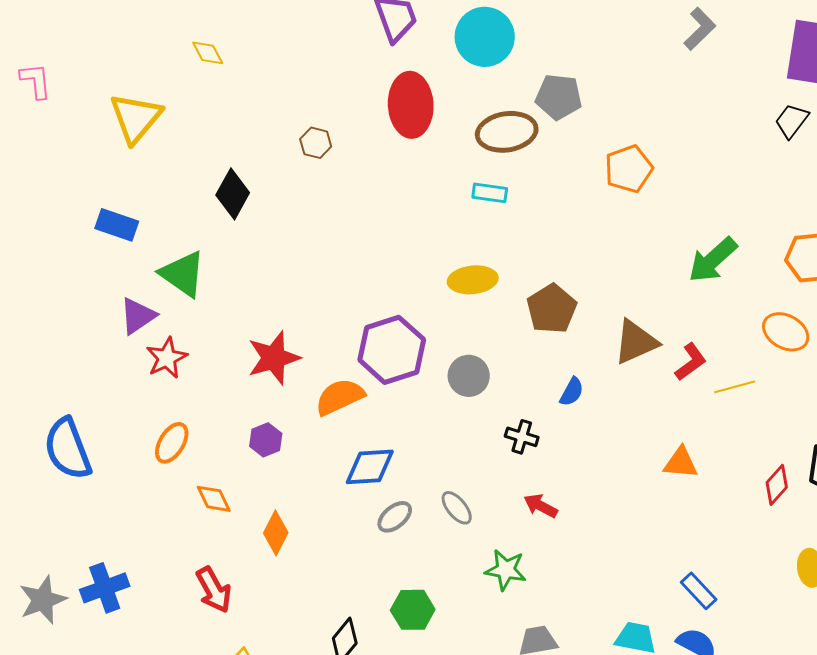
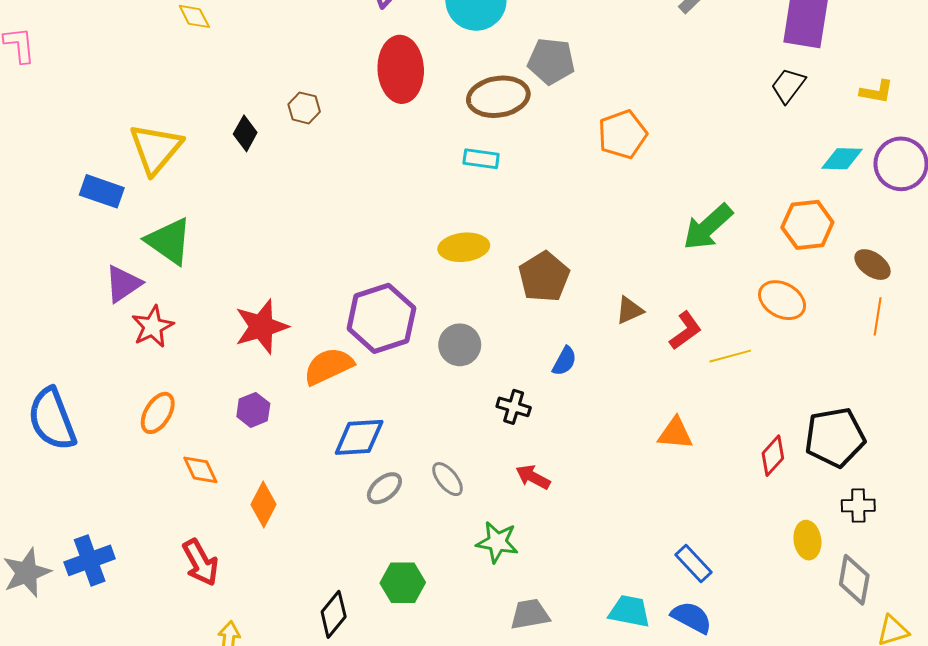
yellow triangle: (136, 118) -> (156, 149), moved
black diamond: (233, 194) -> (245, 133), moved, size x0.7
brown triangle: (636, 342) -> (630, 310), size x0.6

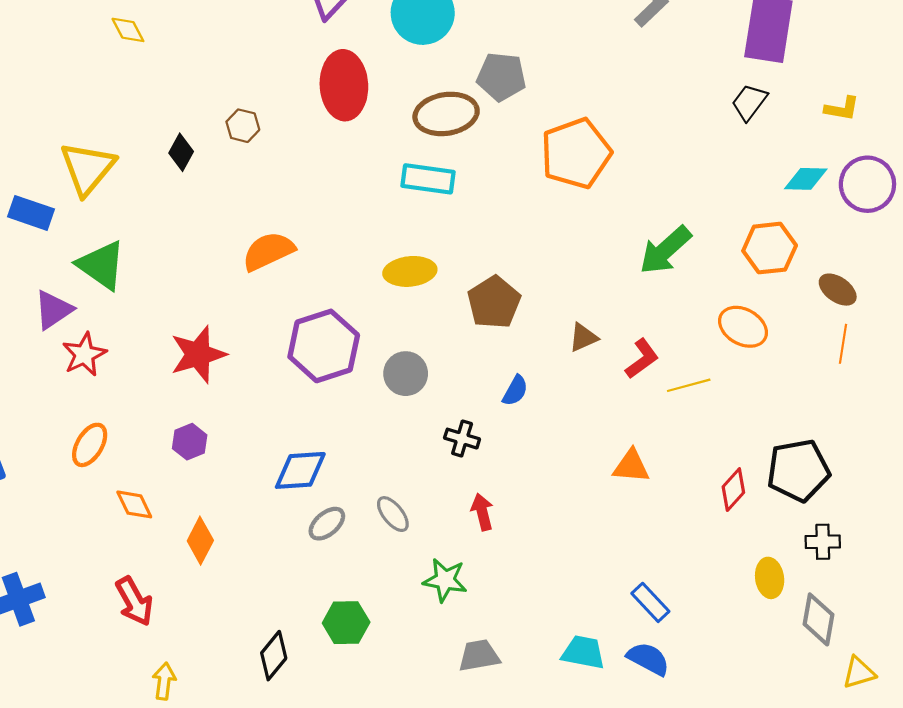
orange pentagon: (622, 134) -> (576, 153), size x1.4
cyan rectangle: (481, 159) -> (428, 179), size x1.4
orange semicircle: (329, 366) -> (268, 251), moved
red arrow: (533, 477) -> (482, 512), turned 48

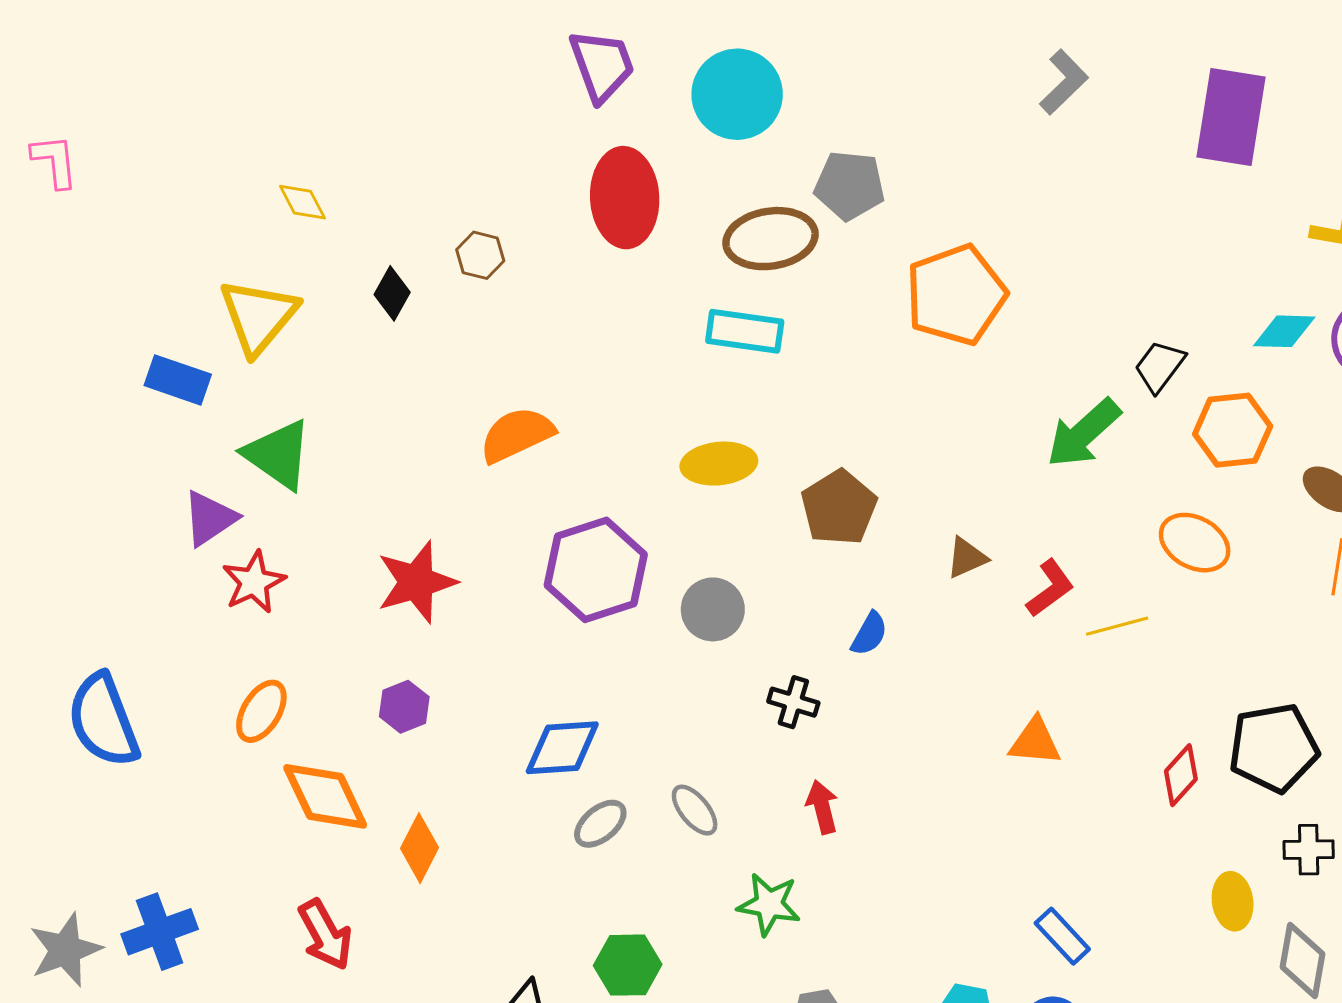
yellow diamond: (128, 30) -> (302, 202), moved
black trapezoid: (749, 102) -> (1160, 366), moved
orange diamond: (134, 504) -> (325, 796), size x1.6

